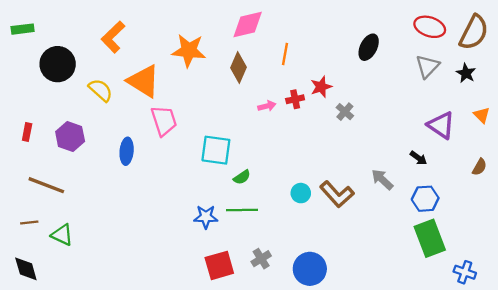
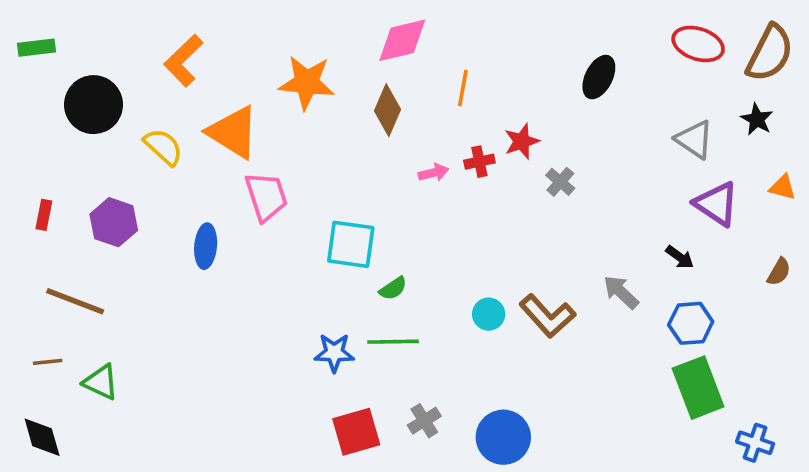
gray triangle: (427, 66) -> (694, 140), moved, turned -40
orange triangle: (482, 115) -> (783, 187), turned -30

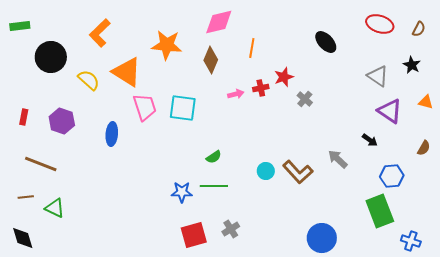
brown semicircle: (770, 53) -> (419, 29), size x0.5
black ellipse: (599, 77) -> (326, 42), turned -70
cyan square: (351, 244) -> (183, 108), moved
blue hexagon: (691, 323) -> (392, 176), moved
blue circle: (503, 437) -> (322, 238), moved

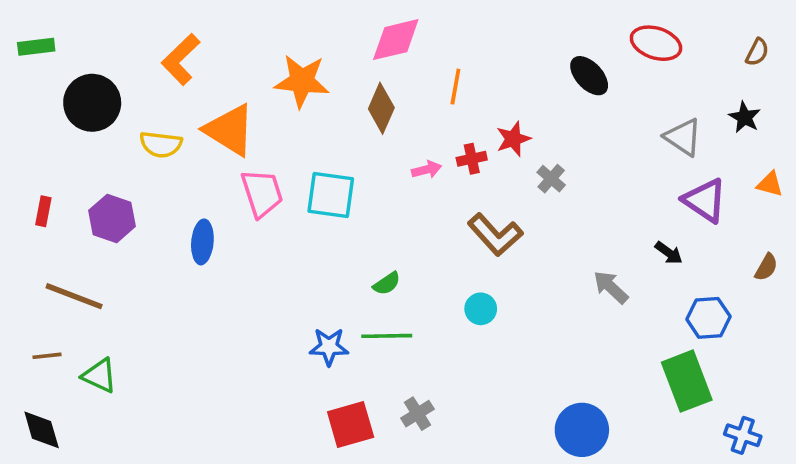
red ellipse: (380, 24) -> (656, 43), moved
yellow semicircle: (89, 80) -> (161, 144), turned 145
brown L-shape: (298, 172) -> (495, 235), moved

